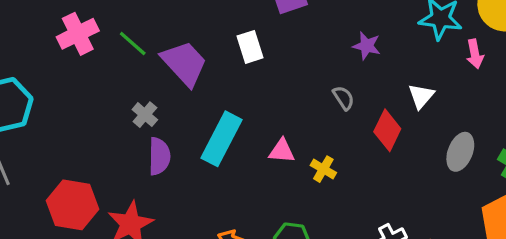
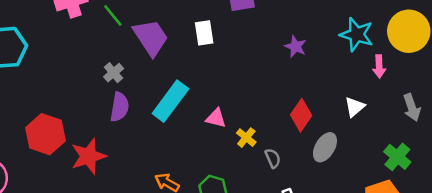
white triangle: (421, 96) -> (355, 107), moved
gray semicircle: (344, 98) -> (273, 158), moved
gray ellipse: (460, 152) -> (325, 147), moved

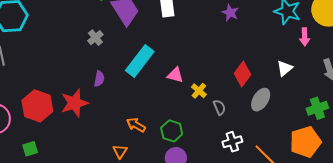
purple star: (296, 47) -> (230, 13), moved
purple semicircle: (120, 107) -> (99, 79), moved, size x0.7
red hexagon: (46, 134) -> (37, 106), moved
green cross: (397, 157) -> (317, 108), turned 30

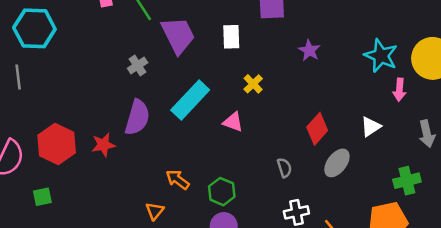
purple semicircle: (99, 79) -> (137, 117), size x1.8
yellow cross: (199, 91) -> (253, 84), moved
red star: (74, 103) -> (103, 145), size x0.7

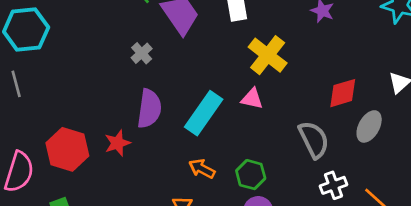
yellow cross: (253, 84) -> (268, 55), size x1.8
cyan rectangle: (190, 100) -> (204, 113), moved
red diamond: (317, 129) -> (343, 93), turned 40
gray semicircle: (284, 168) -> (314, 140), size x1.8

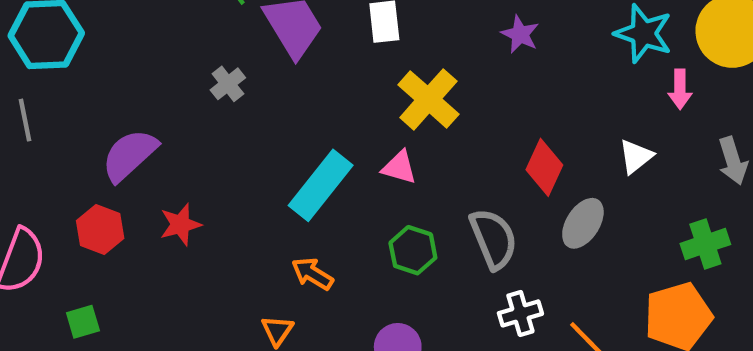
red diamond: (343, 93) -> (544, 167), turned -52
purple semicircle: (149, 109) -> (129, 155), moved, turned -144
red hexagon: (67, 149) -> (100, 229), size x0.7
green hexagon: (251, 175) -> (413, 250), moved

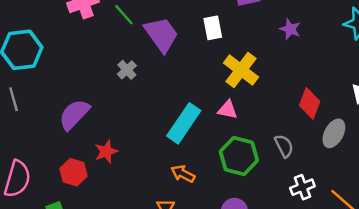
red hexagon: (100, 229) -> (74, 172), moved
gray semicircle: (494, 239) -> (284, 146), size x0.7
green hexagon: (413, 250) -> (239, 156), size x1.4

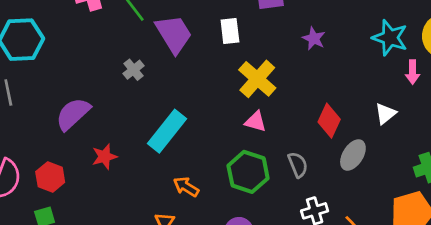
pink triangle: (228, 110) -> (256, 122), moved
cyan rectangle: (184, 123) -> (167, 131), moved
red hexagon: (74, 172) -> (50, 177), moved

